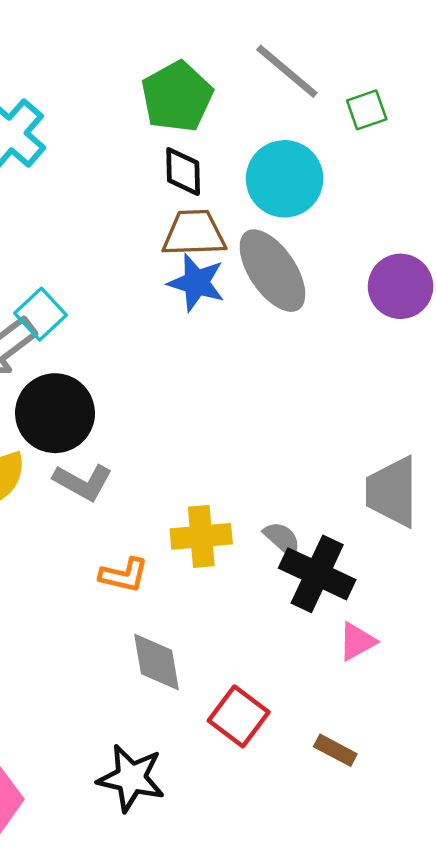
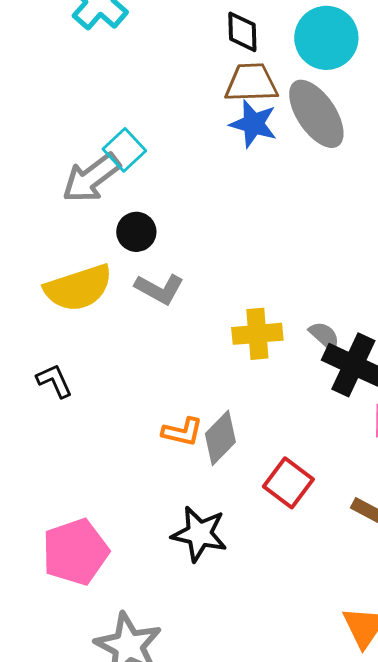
black circle: (55, 413) -> (136, 232), size x0.6
orange L-shape: (124, 575) -> (182, 432), moved
gray diamond: (156, 662) -> (220, 438), turned 54

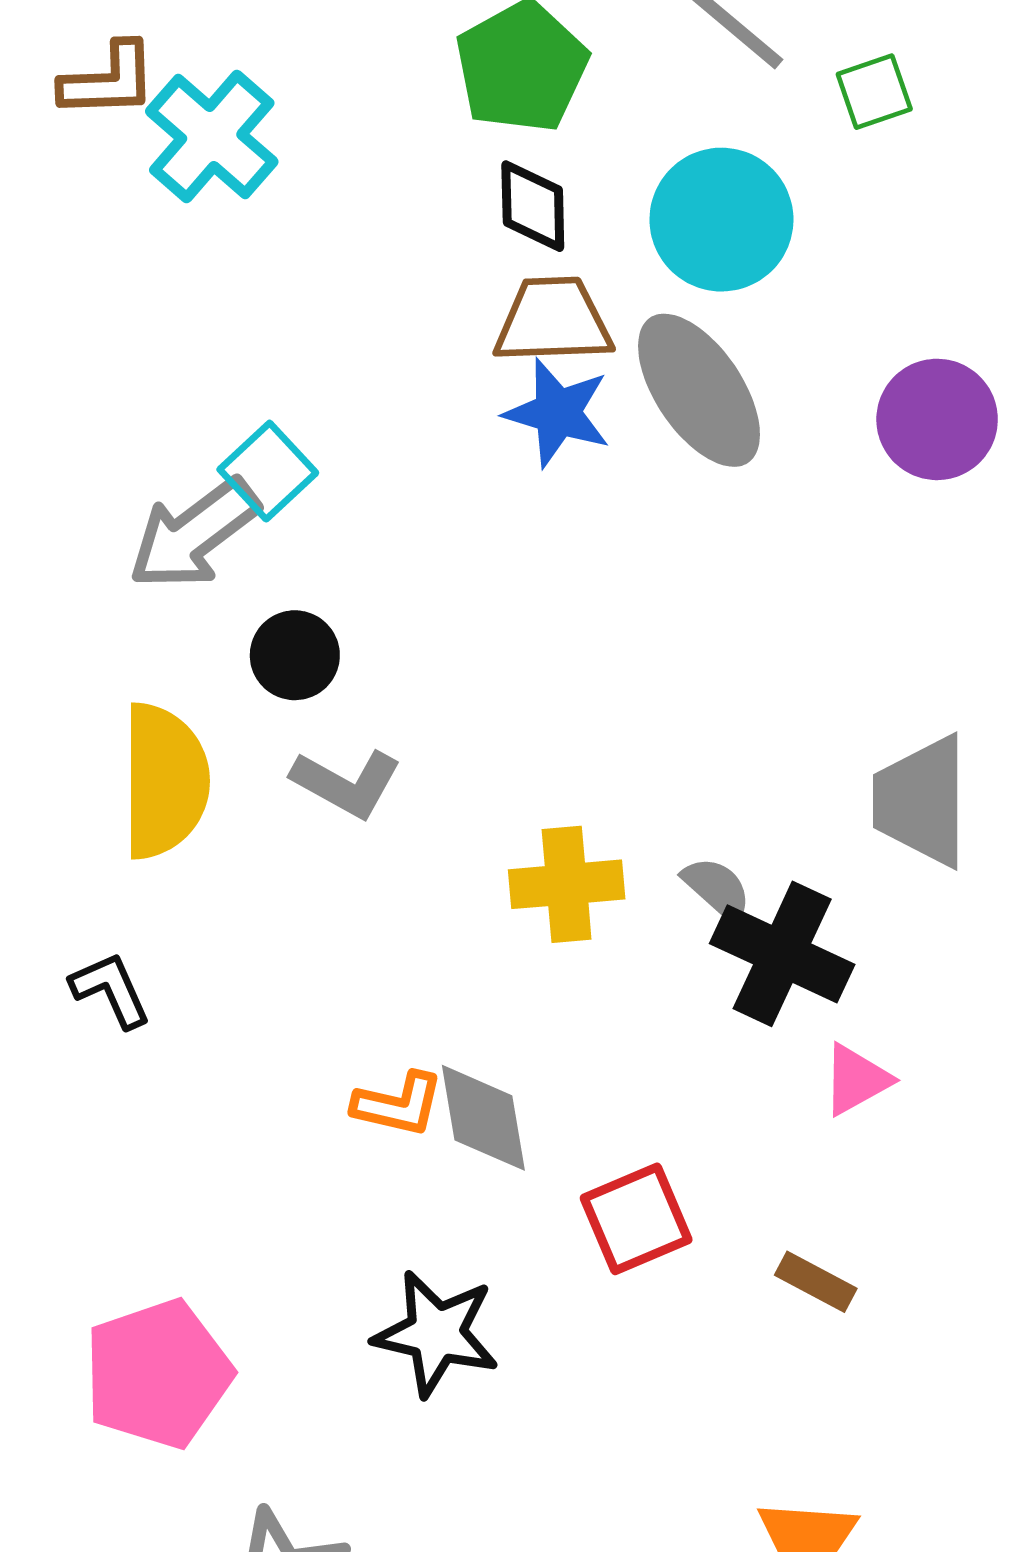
yellow semicircle: (78, 288) -> (165, 781), turned -72
gray diamond: (220, 438) -> (483, 1118), turned -54
red square: (288, 483) -> (636, 1219), turned 30

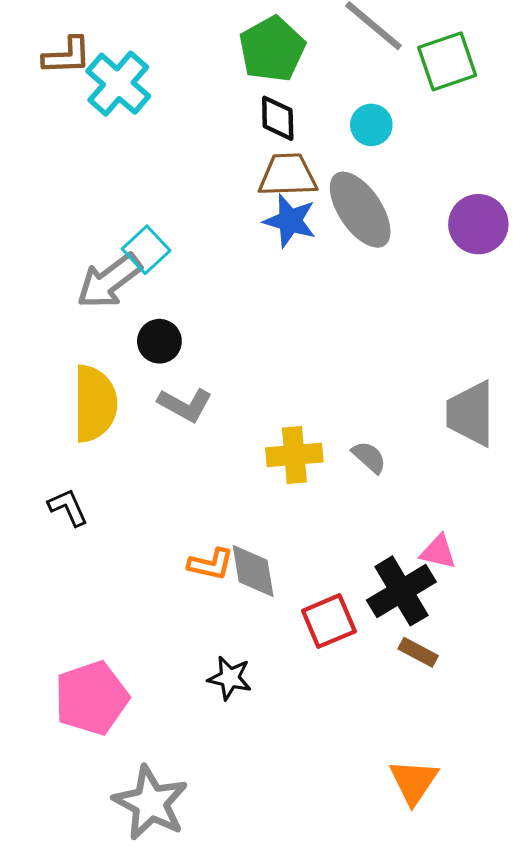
green square: (874, 92) -> (447, 61), size x1.6
cyan circle: (721, 220) -> (371, 125), size x0.6
black cross: (782, 954) -> (401, 591), moved, turned 34
pink triangle: (856, 1080) -> (438, 552), turned 42
black star: (436, 1333) -> (230, 678), size x0.7

